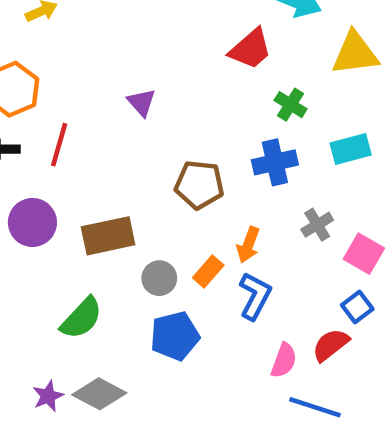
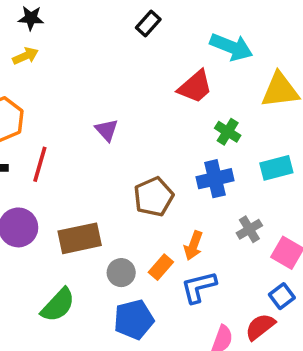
brown pentagon: (199, 185) -> (154, 197), turned -30
blue L-shape: (255, 296) -> (199, 287), turned -132

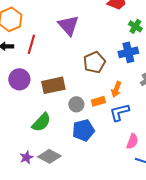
purple triangle: (107, 130) -> (68, 25), size x1.6
orange rectangle: (161, 267) -> (98, 101), turned 32

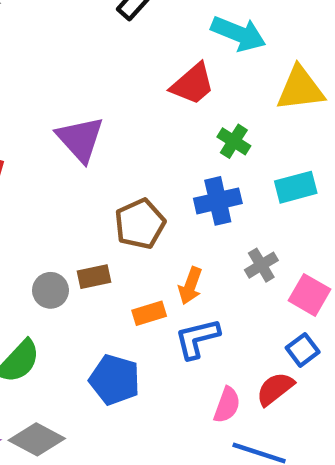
brown rectangle: (53, 85) -> (94, 277), moved, size x0.6
gray circle: (76, 104) -> (50, 290), moved
blue pentagon: (83, 130) -> (115, 380), turned 30

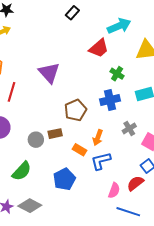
cyan arrow: (238, 34) -> (119, 26), turned -45
orange rectangle: (149, 313) -> (80, 150), turned 48
blue pentagon: (115, 380) -> (64, 179), turned 30

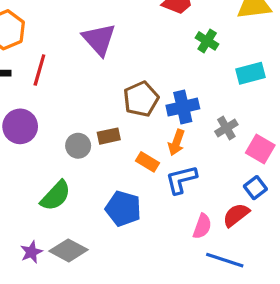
blue cross: (110, 100) -> (183, 107), moved
blue pentagon: (64, 179) -> (123, 209), turned -30

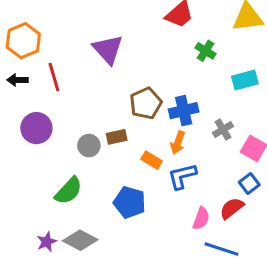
red line: (39, 70) -> (54, 77), turned -32

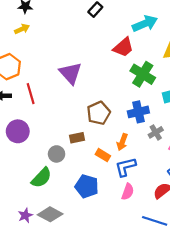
green cross: (205, 51) -> (143, 74), size x1.6
blue cross: (184, 111) -> (138, 112), moved
gray circle: (89, 146) -> (57, 154), moved
pink semicircle: (201, 218) -> (128, 192), moved

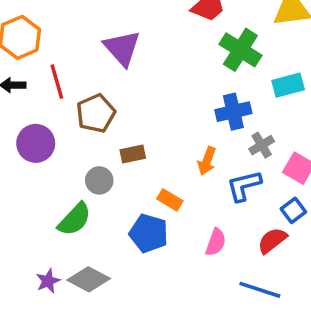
brown pentagon: (99, 113) -> (96, 113), moved
orange rectangle: (103, 155) -> (170, 200), moved
blue L-shape: (126, 167) -> (244, 186), moved

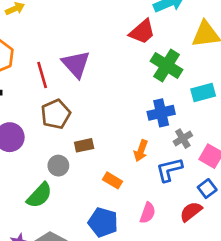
red line: (57, 82) -> (42, 75), moved
blue pentagon: (149, 233) -> (103, 222), moved

